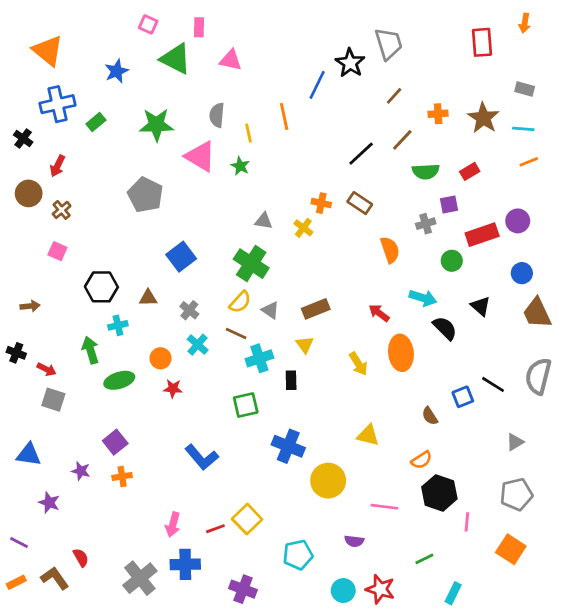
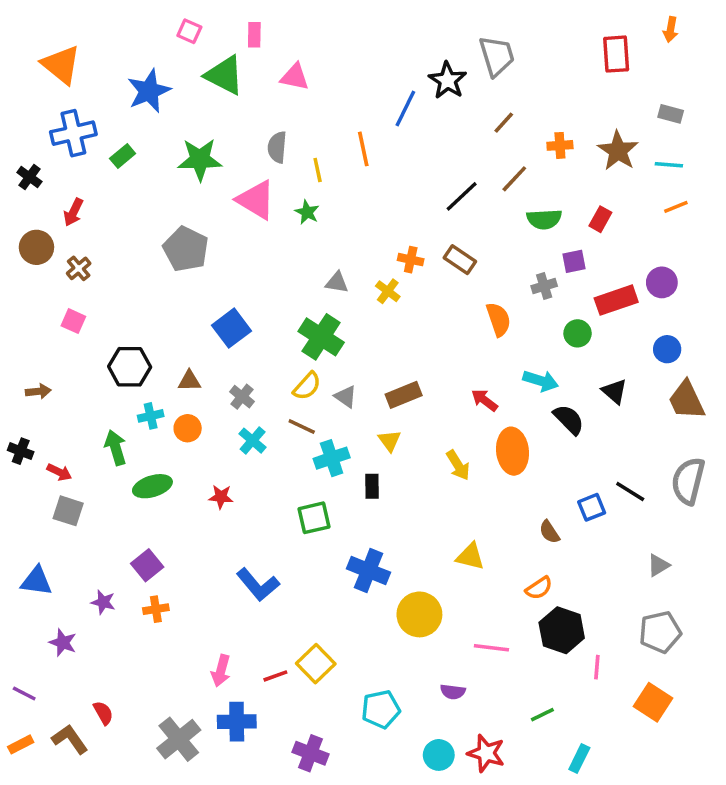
blue star: (117, 71) -> (149, 91), size x1.4
red rectangle: (470, 171) -> (600, 219), turned -30
orange circle: (161, 358) -> (188, 428), moved

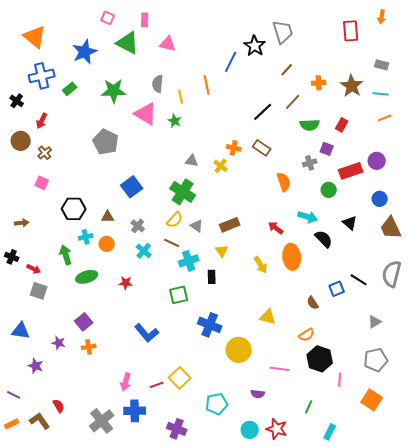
purple square: (574, 261) -> (327, 149), turned 32
green line: (542, 715) -> (309, 407), turned -40

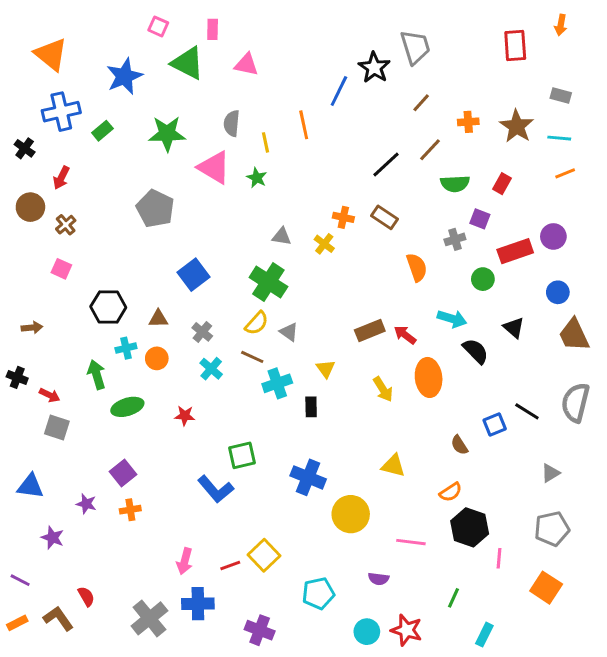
brown rectangle: (230, 225) -> (370, 330), moved
green square: (179, 295) -> (242, 455), moved

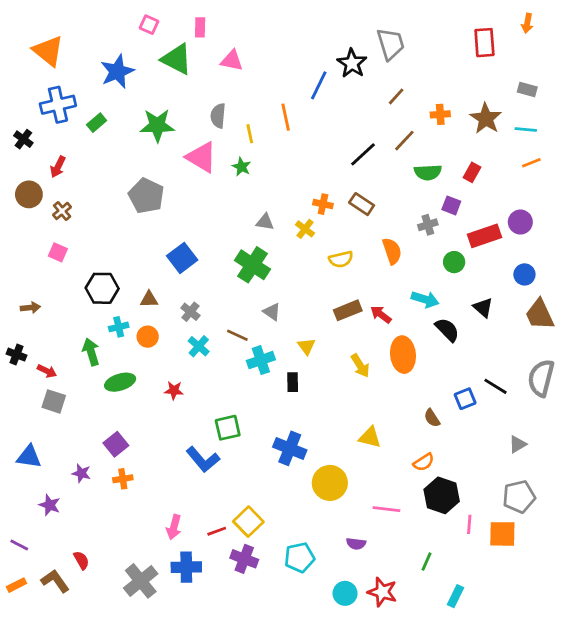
yellow semicircle: (257, 323) -> (341, 259), moved, turned 35
orange square: (546, 588) -> (502, 534), moved, turned -32
purple cross: (260, 630) -> (244, 559), moved

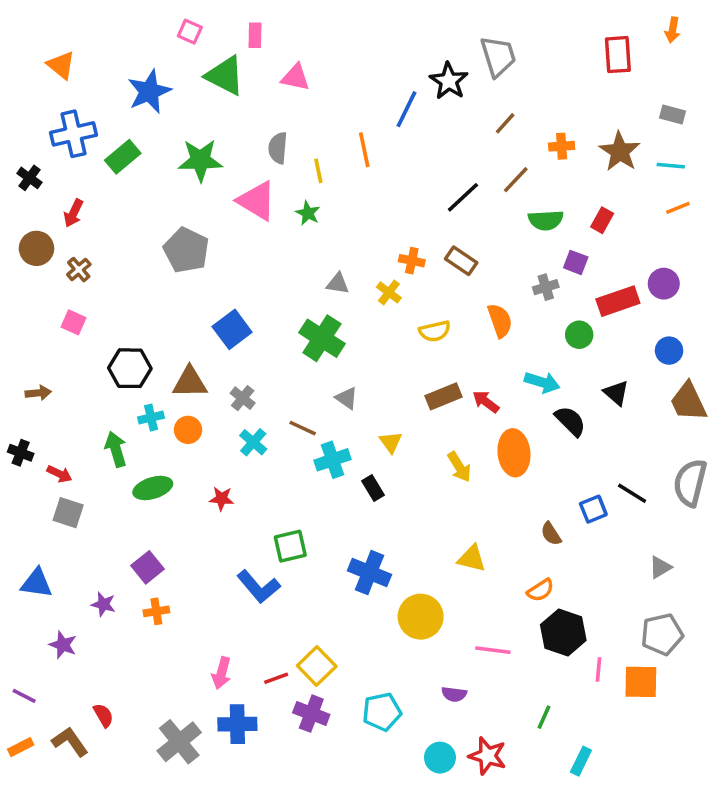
orange triangle: (48, 51) -> (61, 65), size x0.7
green rectangle: (97, 123) -> (123, 157), size x1.4
brown triangle: (149, 299) -> (190, 382), size x1.5
black rectangle: (293, 382) -> (373, 488), turned -30

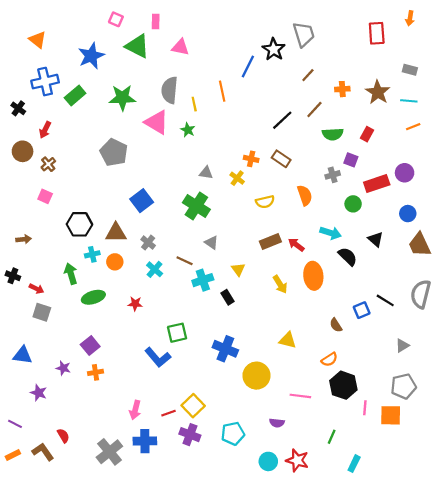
gray semicircle: (278, 148) -> (170, 90), size x1.4

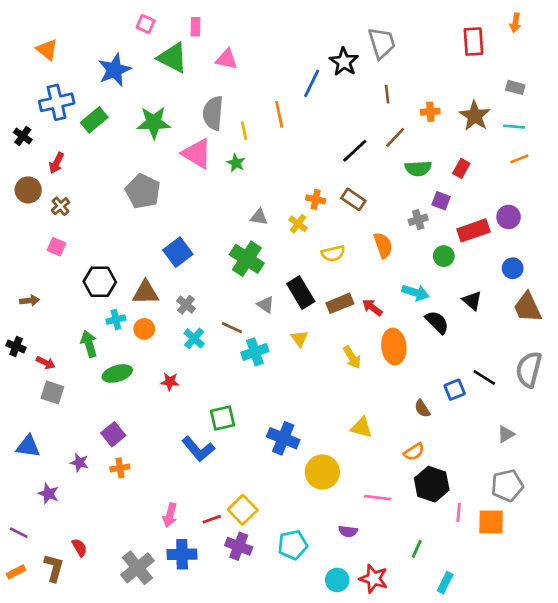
brown line: (308, 75) -> (387, 94), turned -48
black rectangle: (227, 297) -> (301, 293), moved, size x1.6
brown L-shape: (43, 452) -> (54, 568), turned 50

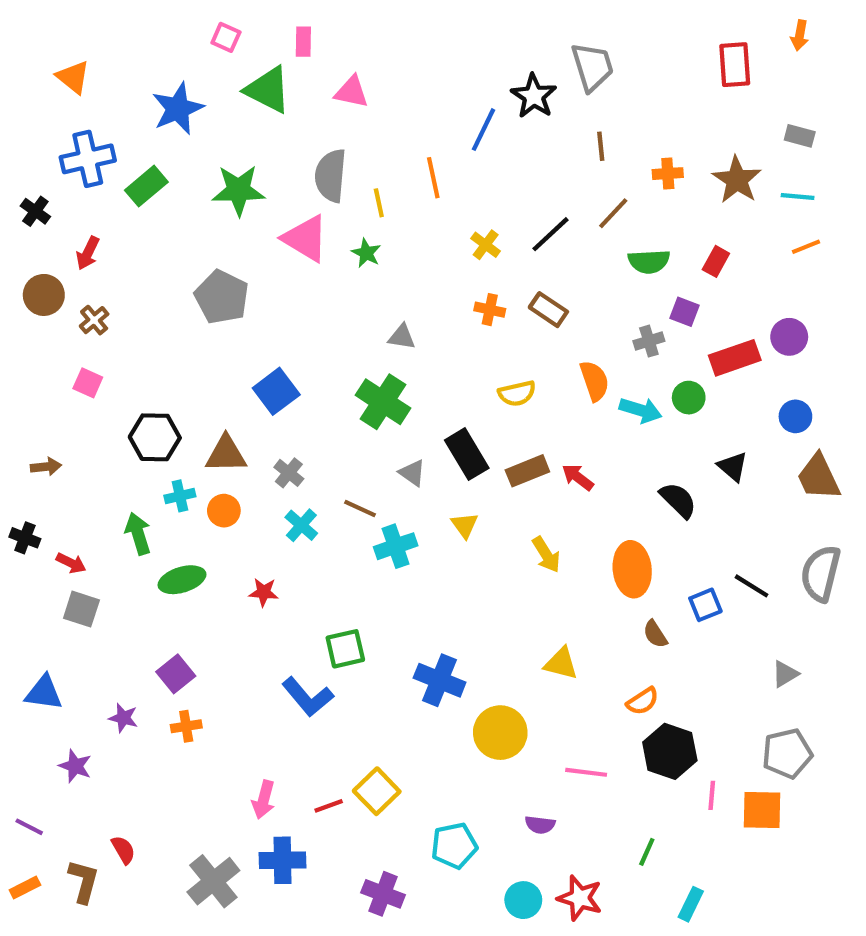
yellow cross: (298, 224) -> (486, 245), moved
cyan arrow: (415, 293) -> (641, 410), moved
orange ellipse: (394, 347) -> (632, 569), moved
purple cross: (239, 546) -> (383, 894), moved

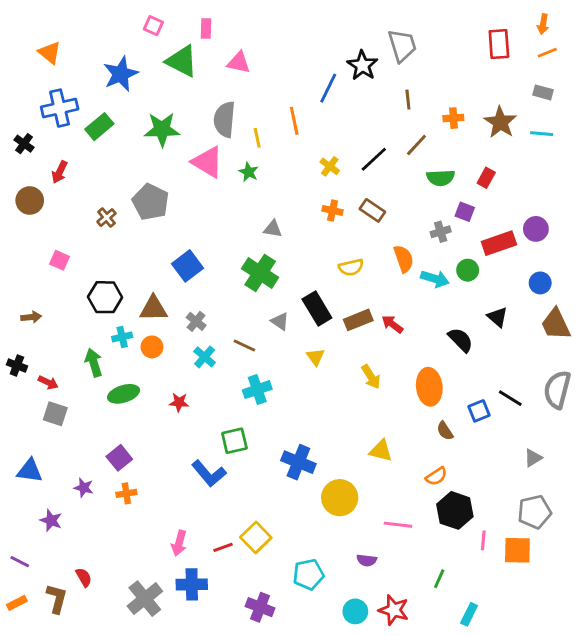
orange line: (806, 247) -> (547, 53), moved
brown cross: (94, 320) -> (106, 218), moved
cyan cross: (396, 546) -> (257, 390), moved

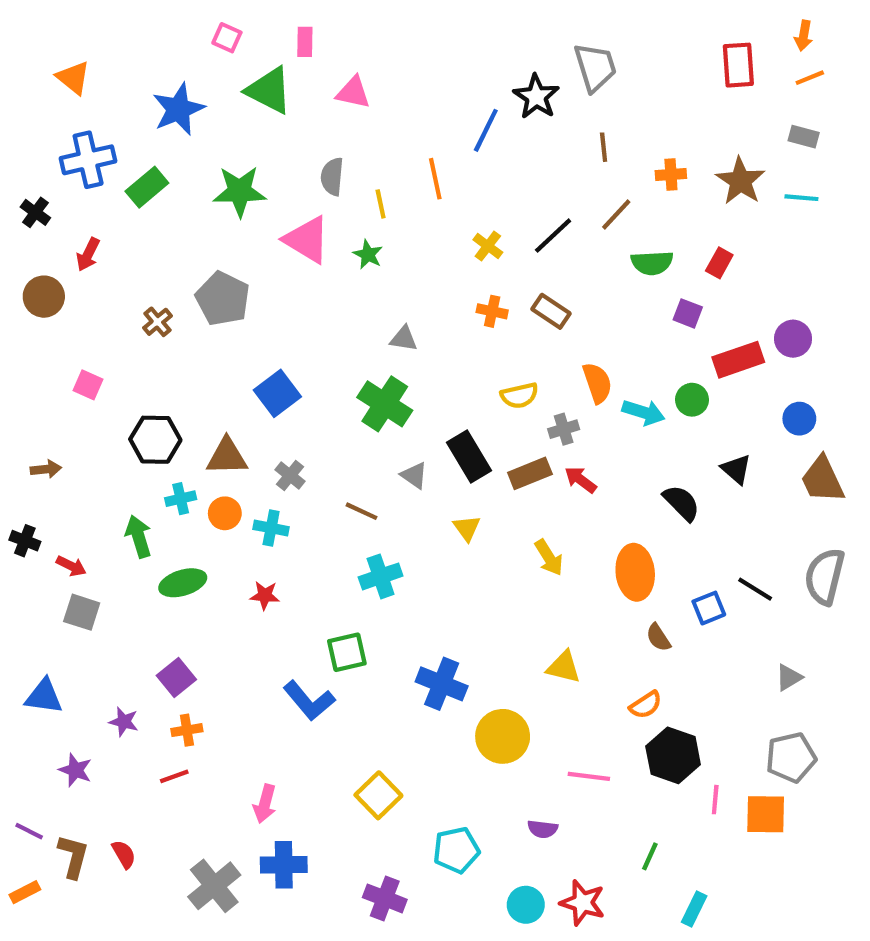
gray semicircle: (224, 119) -> (332, 177), size x0.7
gray cross: (441, 232) -> (564, 429), moved
cyan cross: (205, 357) -> (271, 528), moved, turned -30
red line: (223, 547) -> (174, 776), moved
brown L-shape: (57, 599) -> (73, 856), moved

